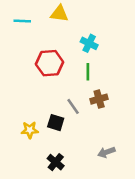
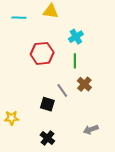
cyan cross: (89, 43) -> (76, 37), turned 32
brown cross: (99, 99) -> (84, 84), turned -32
yellow star: (30, 130) -> (12, 118), moved

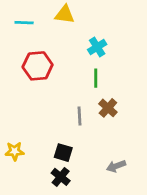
red hexagon: (42, 53) -> (38, 66), moved
gray line: (62, 90) -> (80, 116), turned 32
black square: (47, 104) -> (63, 153), moved

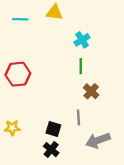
red hexagon: (38, 66) -> (18, 74), moved
gray line: (80, 116) -> (79, 118), moved
gray arrow: (116, 166) -> (98, 140), size x1.5

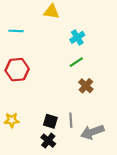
cyan line: (20, 19) -> (16, 31), moved
green line: (81, 66) -> (76, 62), turned 56
gray line: (79, 118) -> (71, 120), moved

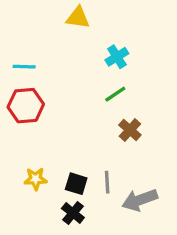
cyan line: (16, 31) -> (24, 67), moved
yellow star: (12, 120) -> (36, 179), moved

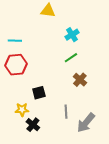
black square: (76, 184) -> (39, 93), moved, turned -32
gray arrow: (140, 200) -> (86, 123), turned -30
black cross: (73, 213) -> (33, 125), moved

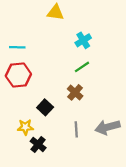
brown cross: (80, 80) -> (75, 92), moved
black square: (39, 93) -> (45, 107), turned -32
gray arrow: (86, 123) -> (107, 127), moved, turned 35

